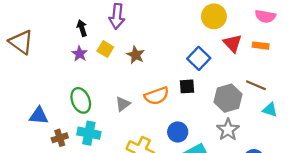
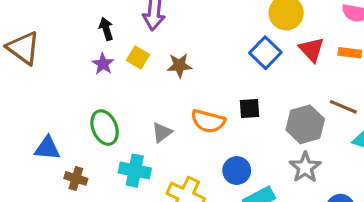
brown star: (136, 55) -> (179, 65), turned -30
blue square: (199, 58) -> (265, 53), moved
orange semicircle: (157, 96) -> (208, 121), turned 35
cyan cross: (89, 133) -> (135, 171), moved
brown cross: (60, 138) -> (76, 178), turned 35

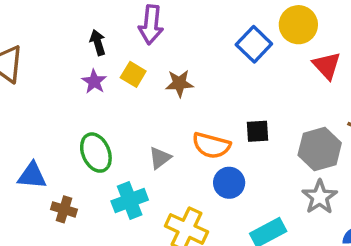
blue square: (265, 53) -> (254, 44), moved
cyan cross: (135, 171) -> (130, 201), turned -32
blue circle: (237, 171) -> (229, 183), moved

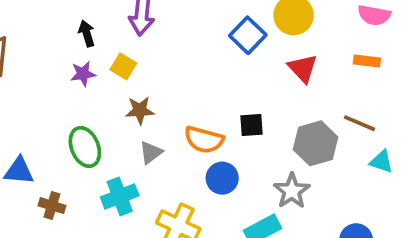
red triangle: (327, 66) -> (303, 68), moved
purple star: (94, 82) -> (83, 74), turned 30
brown star: (179, 83) -> (140, 110), moved
gray star: (320, 197) -> (292, 191), moved

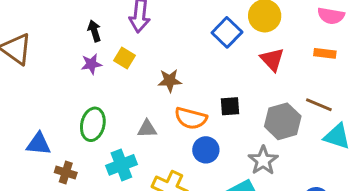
brown star: (140, 110) -> (170, 81), moved
green ellipse: (85, 147) -> (93, 124), turned 36
gray triangle: (151, 152) -> (147, 129), turned 35
cyan triangle: (381, 162) -> (337, 136), size x1.4

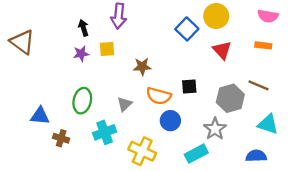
yellow square: (124, 58) -> (107, 49), turned -35
gray triangle: (147, 129) -> (125, 104), turned -42
cyan triangle: (337, 136) -> (268, 124), moved

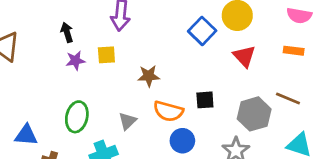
black arrow: (83, 28) -> (67, 32), moved

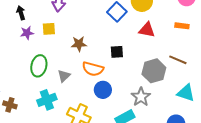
red triangle: (244, 56) -> (147, 30), turned -36
black square: (205, 100) -> (117, 52), moved
green ellipse: (77, 117) -> (39, 66), moved

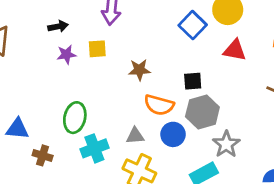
black arrow: (21, 13) -> (58, 26), turned 96
green ellipse: (39, 66) -> (75, 118), moved
gray hexagon: (154, 71) -> (202, 112), moved
gray triangle: (64, 76) -> (135, 136), moved, turned 40

